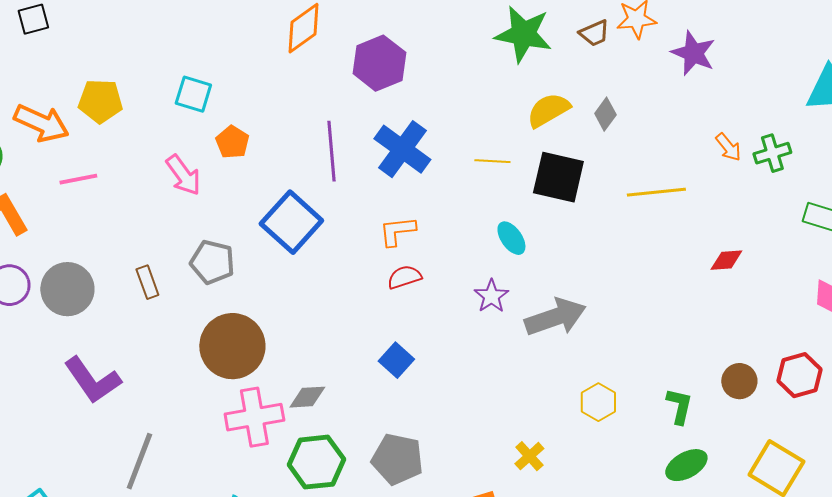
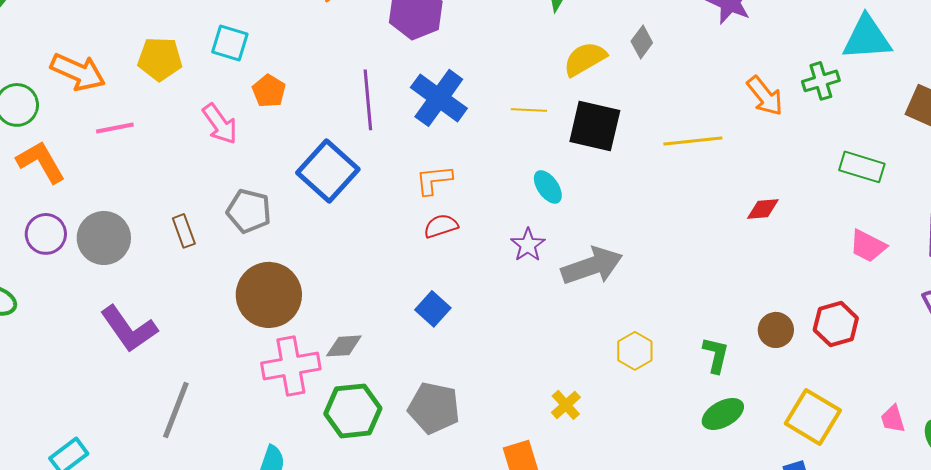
yellow pentagon: (100, 101) -> (160, 59), moved
gray diamond: (605, 114) -> (642, 42), moved
orange arrow: (728, 147) -> (765, 96), size x1.4
green cross: (772, 153) -> (821, 81), moved

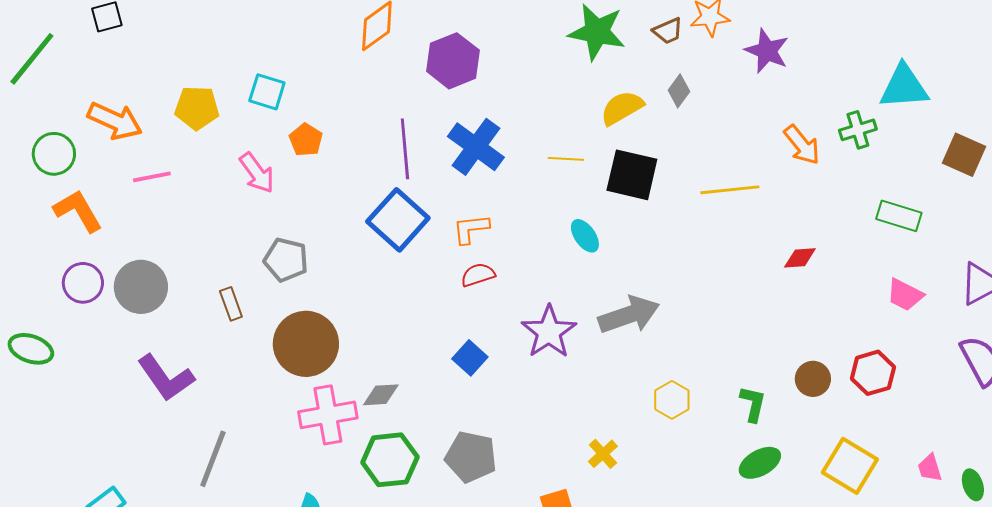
blue square: (328, 171) -> (398, 220), moved
brown rectangle: (184, 231) -> (231, 304), moved
purple star: (528, 245) -> (549, 332), moved, size x1.6

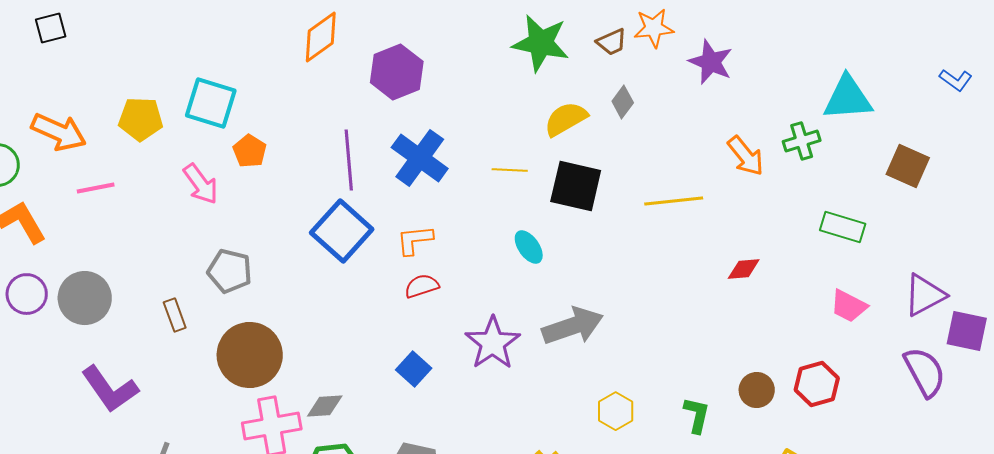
cyan square: (267, 92) -> (211, 103), size x1.4

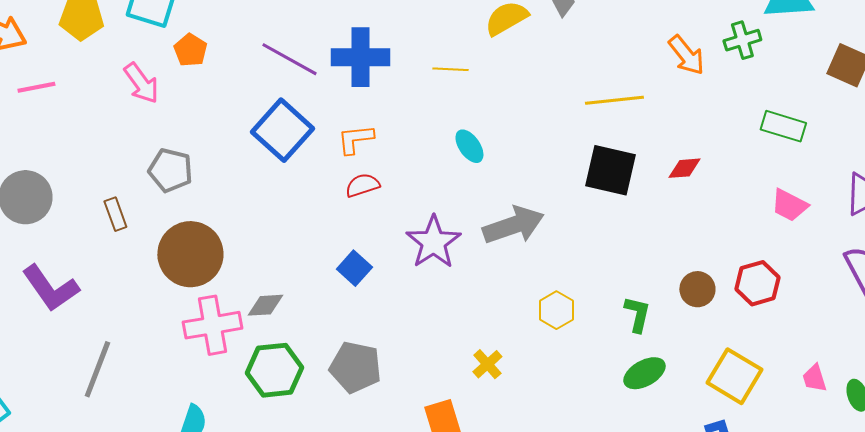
blue cross: (420, 158) -> (360, 57), turned -36
purple line: (349, 160) -> (289, 59), turned -56
black square: (576, 186) -> (610, 170), moved

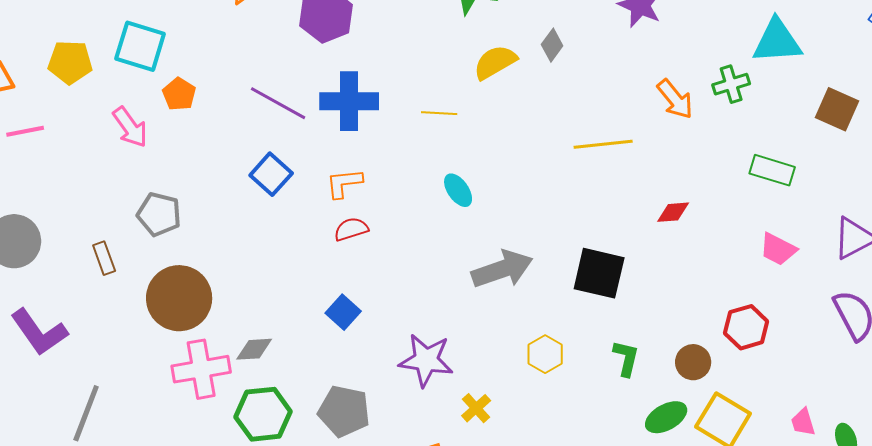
blue square: (282, 130) -> (271, 174), size x0.7
black square: (610, 170) -> (599, 273), moved
purple star: (433, 242) -> (426, 360), moved, turned -30
brown circle: (697, 289) -> (693, 362), moved
green ellipse: (644, 373) -> (666, 417), moved

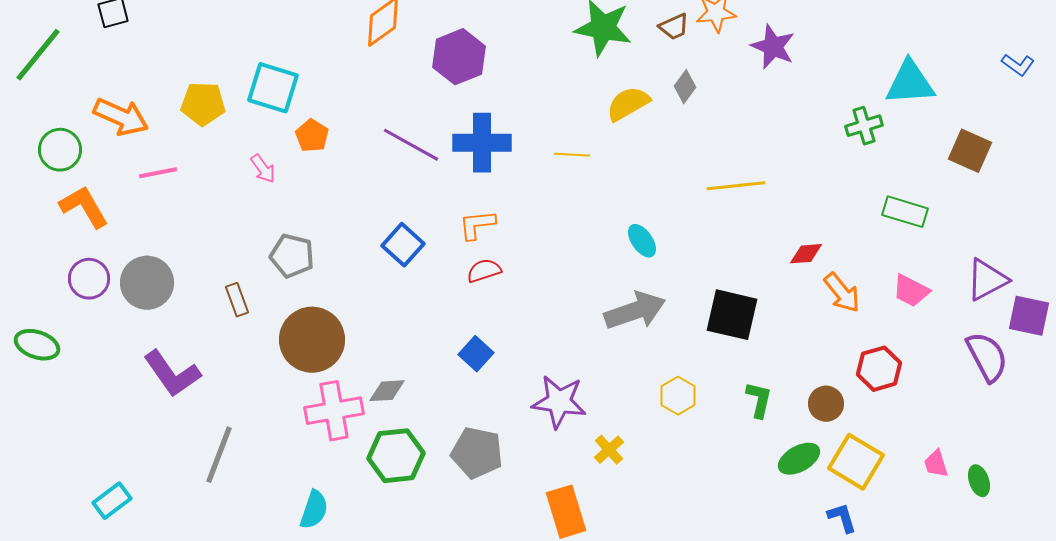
orange arrow: (675, 99) -> (842, 293), moved
pink arrow: (130, 127) -> (263, 169), size x0.7
blue square: (271, 174) -> (403, 245), moved
cyan ellipse: (458, 190) -> (642, 241), moved

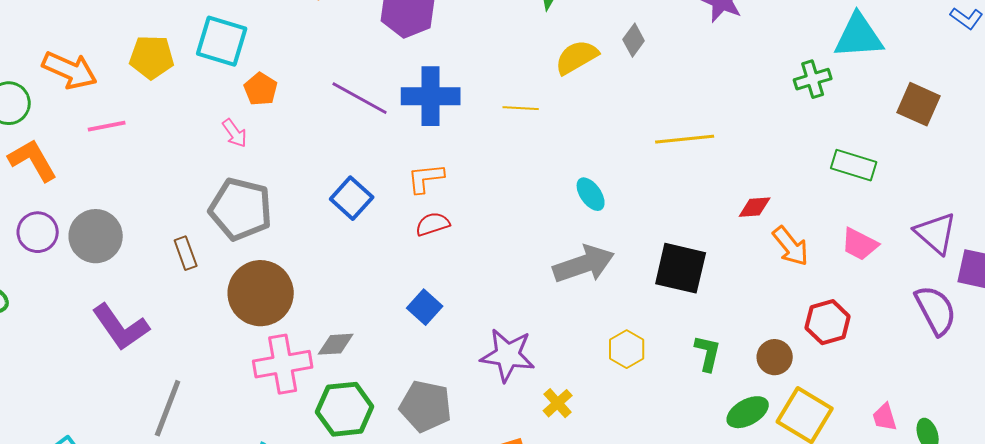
pink arrow: (263, 169) -> (235, 133), moved
gray pentagon: (292, 256) -> (241, 209), size x1.4
purple triangle: (987, 280) -> (936, 233), turned -51

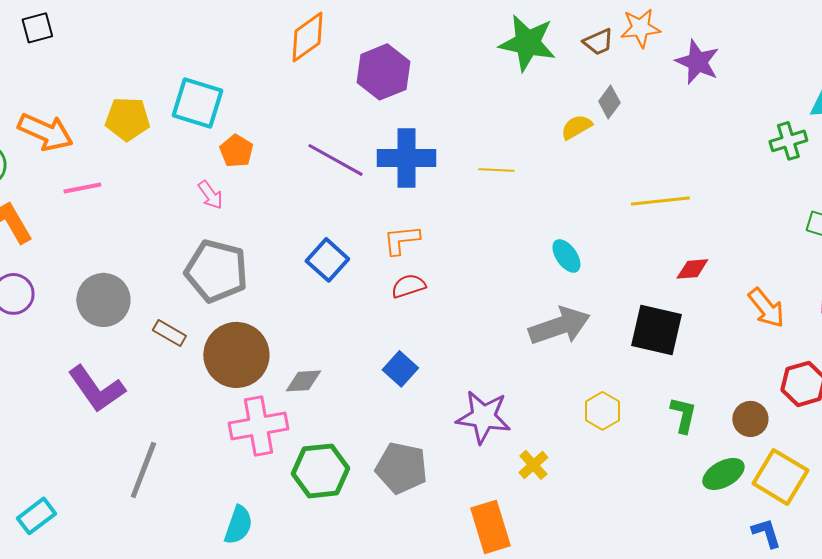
yellow semicircle: (577, 57) -> (576, 127), moved, size x0.7
red diamond: (755, 207) -> (692, 269), moved
gray circle: (96, 236) -> (103, 300), moved
brown rectangle: (186, 253) -> (169, 333), moved, turned -40
gray diamond: (336, 344) -> (303, 381), moved

